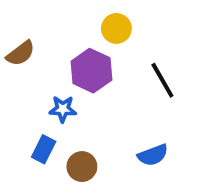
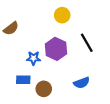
purple hexagon: (91, 71) -> (56, 49), moved
blue rectangle: (44, 149) -> (23, 80), turned 64

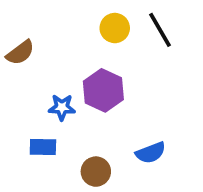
black line: (87, 43) -> (160, 30), moved
brown circle: (44, 89) -> (96, 172), moved

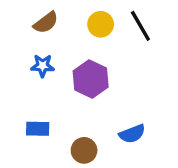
brown semicircle: (20, 53) -> (46, 23), moved
blue star: (62, 107) -> (43, 66), moved

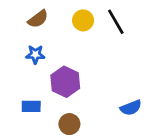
purple hexagon: (91, 79) -> (65, 82), moved
blue semicircle: (132, 134) -> (131, 108), moved

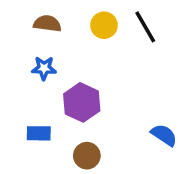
brown semicircle: (38, 19) -> (47, 24), turned -135
blue semicircle: (131, 108) -> (164, 135), turned -125

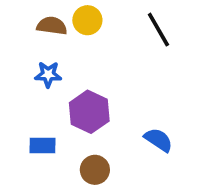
yellow circle: (104, 25) -> (87, 20), moved
blue semicircle: (164, 135) -> (158, 140), moved

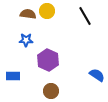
blue semicircle: (158, 140) -> (97, 75), moved
blue rectangle: (43, 145) -> (13, 76), moved

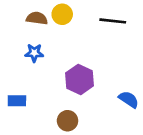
black line: (85, 16) -> (113, 21), turned -54
purple hexagon: (48, 60) -> (79, 79), moved

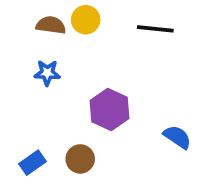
blue rectangle: (17, 101) -> (33, 163), moved, turned -36
brown circle: (68, 121) -> (80, 159), moved

